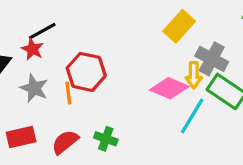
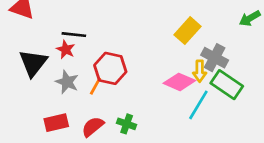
black line: (42, 31) -> (74, 35), turned 35
orange line: (68, 93) -> (95, 86), turned 36

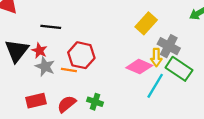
red star: (66, 49) -> (39, 51), moved
orange line: (95, 86) -> (69, 70), turned 70

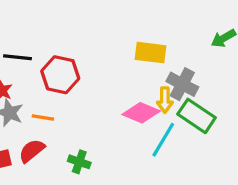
yellow rectangle: (146, 23) -> (151, 53), turned 55
red hexagon: (81, 55) -> (60, 75), moved
red semicircle: (67, 104) -> (32, 151), moved

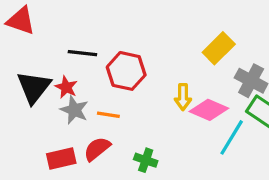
yellow rectangle: (151, 53) -> (219, 48), turned -52
yellow arrow: (165, 100) -> (183, 97), moved

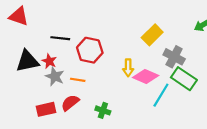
black triangle: (34, 87) -> (27, 61), turned 40

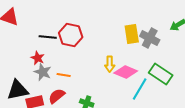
yellow rectangle: (152, 35) -> (132, 34), turned -54
red hexagon: (90, 50) -> (71, 35), moved
gray cross: (174, 57) -> (150, 38), moved
black triangle: (27, 61) -> (18, 90), moved

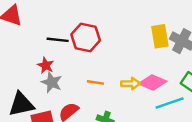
yellow arrow: (110, 64) -> (131, 84), moved, turned -91
orange line: (64, 75) -> (95, 82), moved
cyan line: (140, 89) -> (170, 103), turned 40

